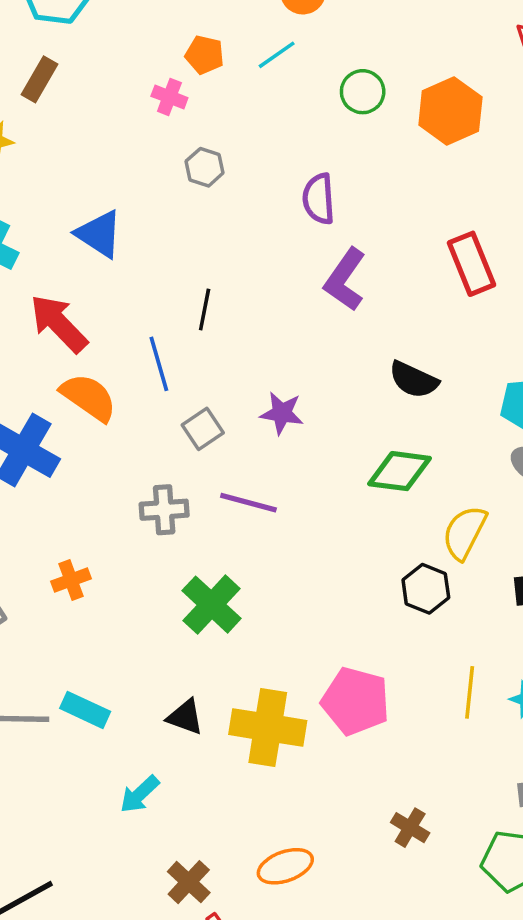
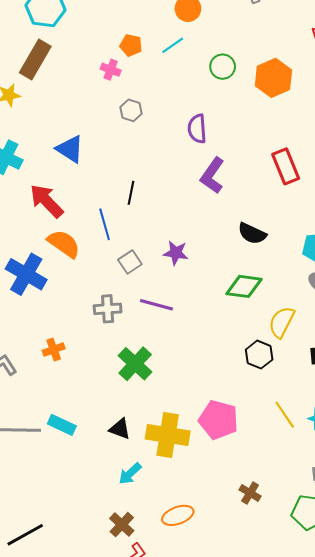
brown rectangle: (39, 79) -> (35, 60), size x1.5
yellow line: (470, 692) -> (285, 415), turned -40
cyan arrow: (140, 794) -> (130, 474), moved

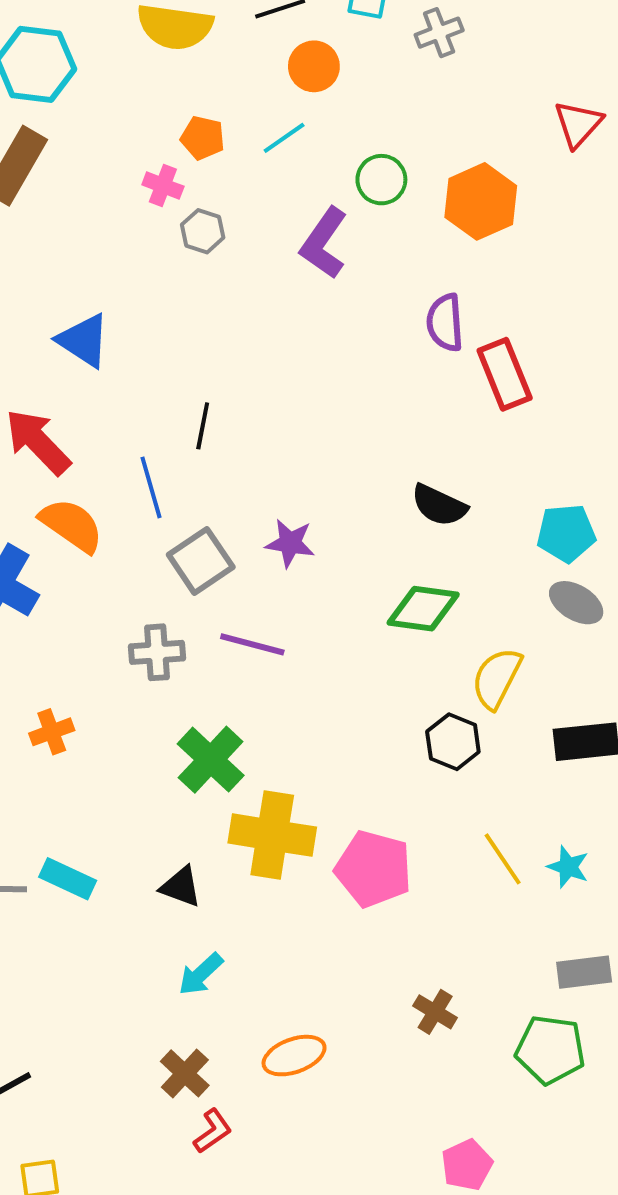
gray hexagon: (131, 110) -> (203, 231), moved
purple semicircle: (197, 129) -> (445, 323), moved
purple L-shape: (212, 176) -> (324, 243), moved
gray square: (130, 262) -> (201, 561), size x1.4
yellow cross: (168, 435) -> (272, 835), moved

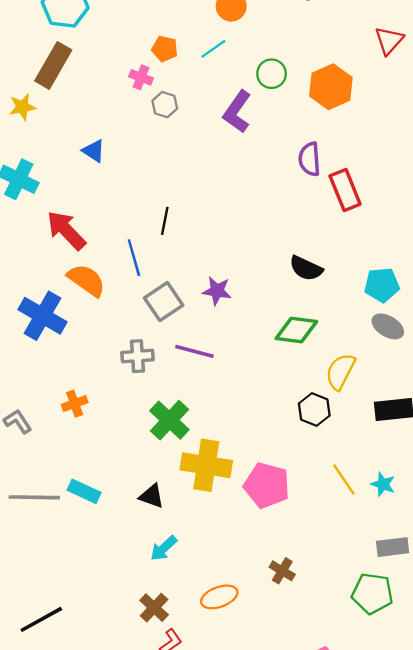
blue triangle: (83, 340) -> (94, 151), moved, size x0.7
brown cross: (435, 1012) -> (282, 571), moved

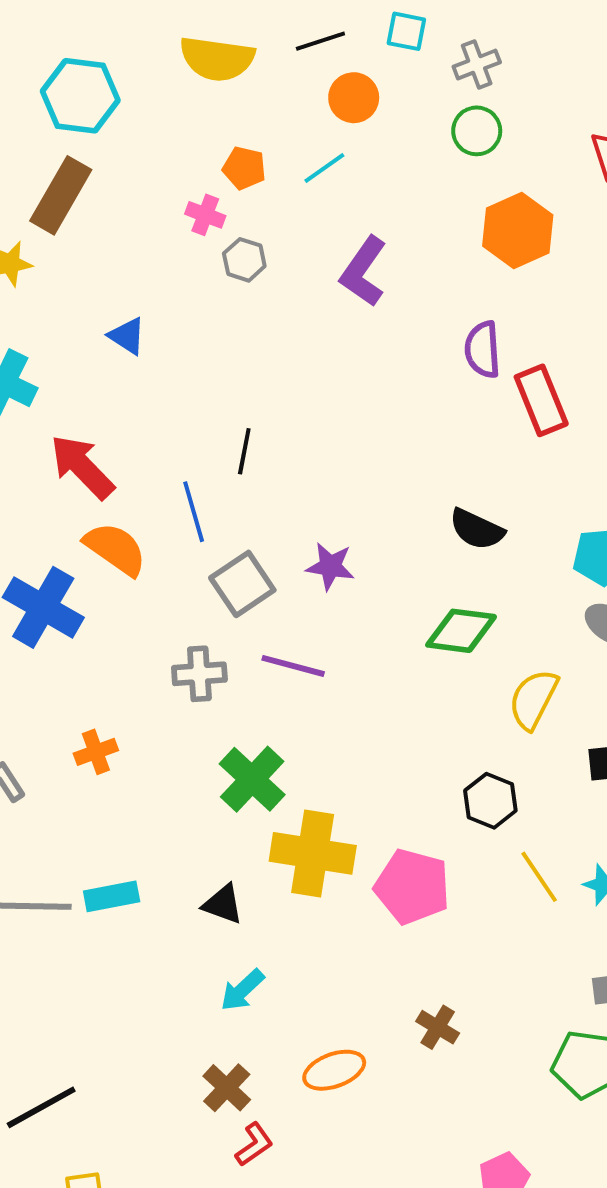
green circle: (272, 74) -> (477, 131), moved
black hexagon: (314, 409) -> (490, 801), moved
cyan rectangle: (84, 491) -> (112, 896), turned -36

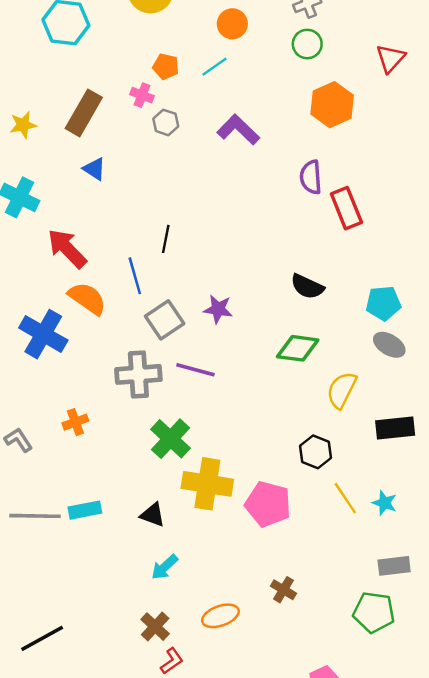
brown rectangle: (61, 195) -> (84, 113), moved
purple L-shape: (363, 271) -> (238, 130), turned 99
gray cross: (199, 674) -> (138, 374), size x1.4

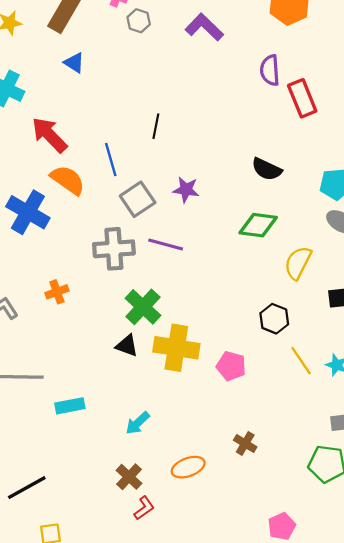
black line: (166, 239) -> (156, 126), moved
pink pentagon: (268, 504) -> (231, 366), size x0.7
cyan rectangle: (85, 510) -> (70, 406), moved
black triangle: (153, 515) -> (127, 346), moved

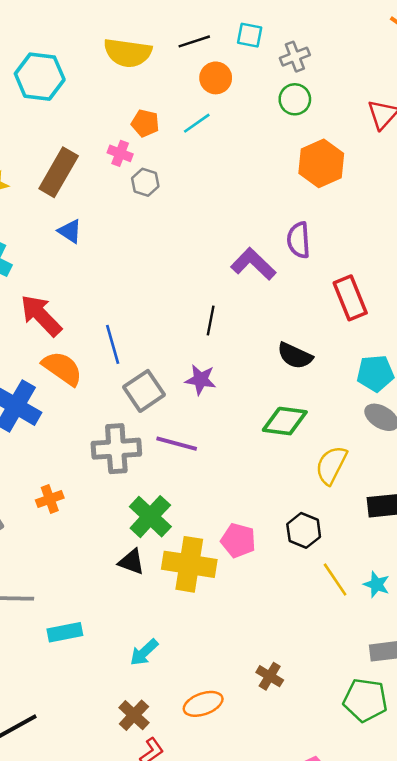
purple L-shape: (204, 27) -> (253, 264), moved
red rectangle: (302, 98) -> (350, 298), moved
black line: (156, 126) -> (211, 321), moved
pink pentagon: (231, 366) -> (238, 540), moved

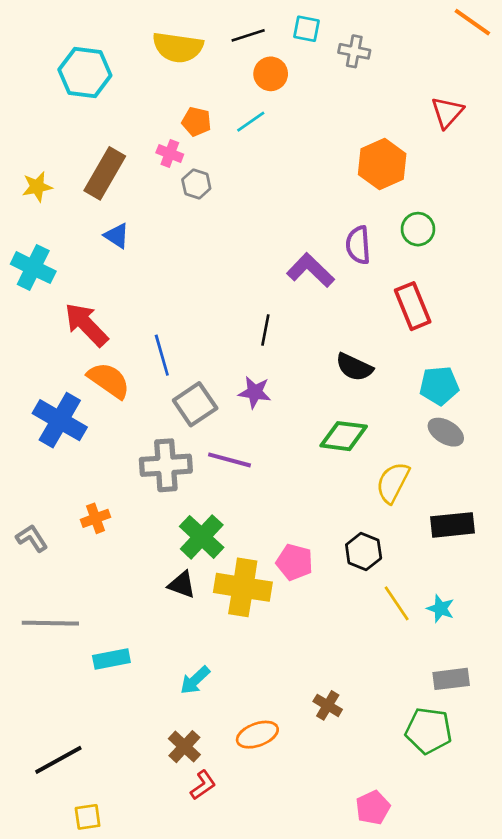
gray cross: (295, 57) -> (354, 51), turned 32
green circle: (295, 99) -> (418, 229), moved

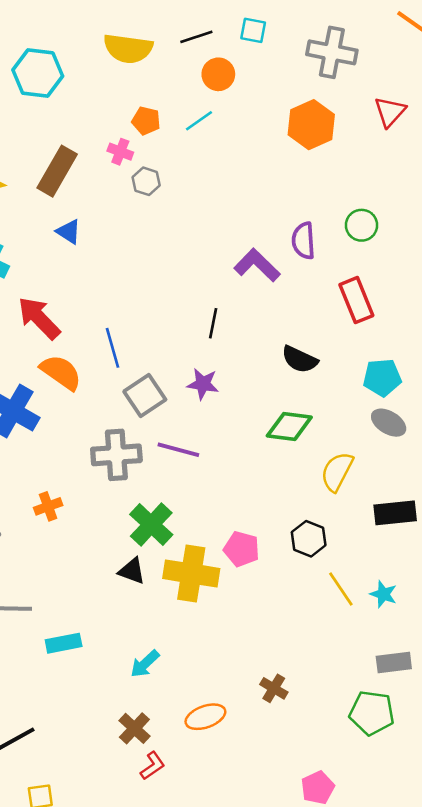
gray cross: (354, 51) -> (332, 52), moved, size x1.6
orange hexagon: (382, 164) -> (311, 125), moved

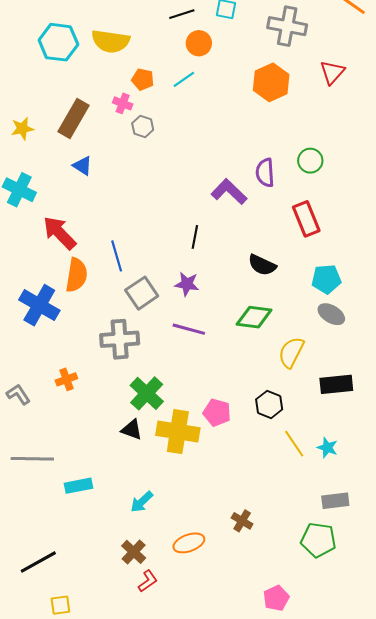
yellow semicircle: (128, 48) -> (111, 41), moved
orange semicircle: (61, 372) -> (76, 275), turned 64
purple line: (178, 450) -> (189, 329), moved

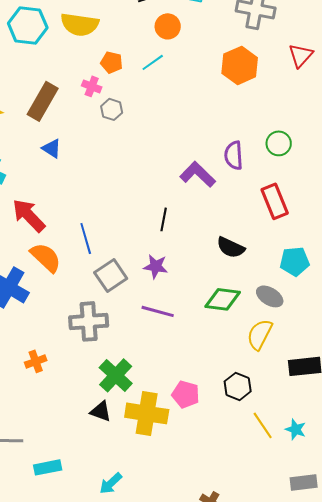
orange semicircle: (76, 275) -> (46, 257), turned -56
gray ellipse: (331, 314) -> (270, 296), moved

